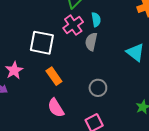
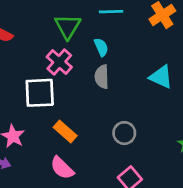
pink cross: (73, 25) -> (59, 62), moved
pink semicircle: (56, 108) -> (62, 168), moved

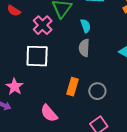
pink cross: (59, 62) -> (43, 25), moved
orange rectangle: (65, 131) -> (73, 87), moved, turned 60

